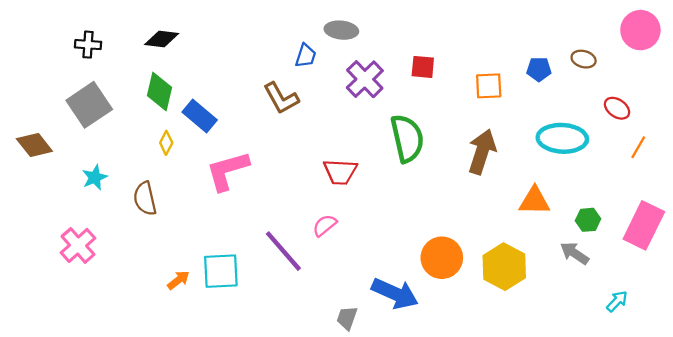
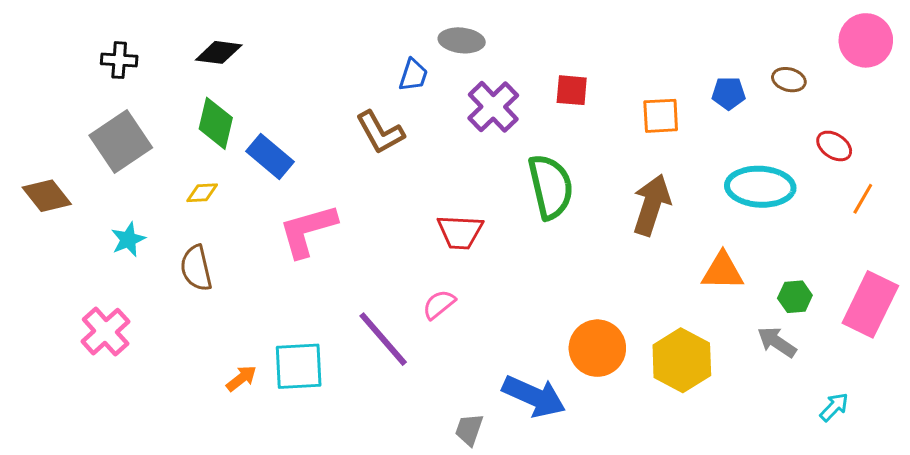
yellow diamond: (166, 143) -> (202, 193), moved, turned 60

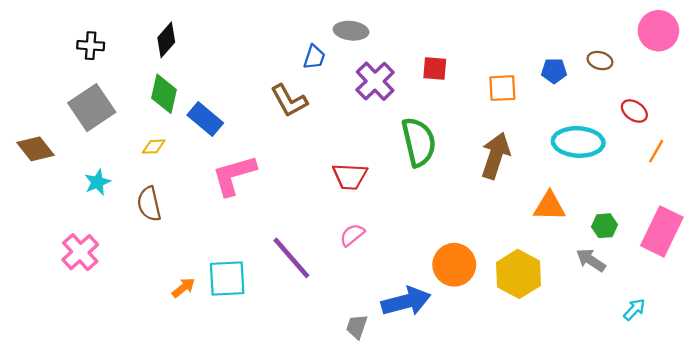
black diamond: (219, 52) -> (166, 40), turned -56
pink semicircle: (439, 304) -> (352, 235), moved
blue arrow: (534, 396) -> (406, 301), turned -39

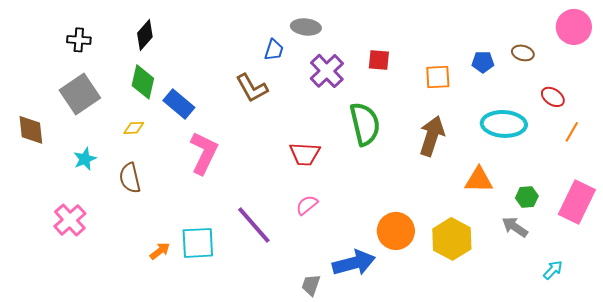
brown diamond: (36, 149) -> (31, 130), turned 32
pink L-shape: (234, 175) -> (204, 153), turned 132

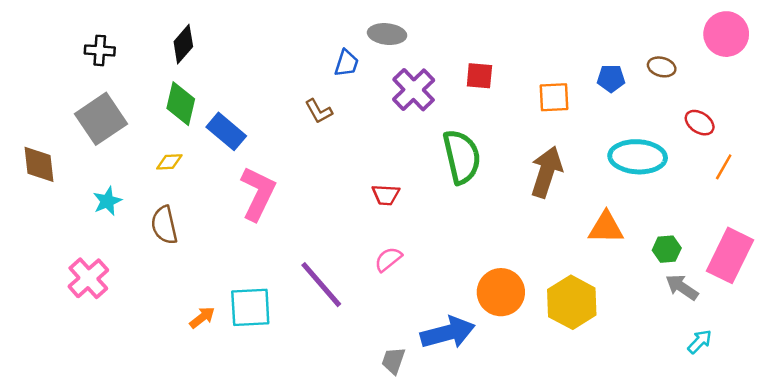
brown L-shape: (252, 88) -> (319, 111), size x0.7
red trapezoid: (305, 154) -> (386, 195), size x0.7
gray arrow: (515, 227) -> (682, 287), moved

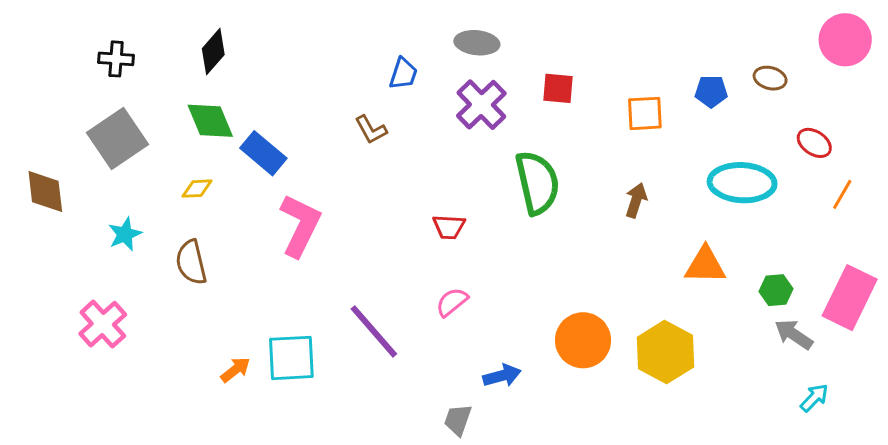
gray ellipse: (387, 34) -> (477, 43), moved
green diamond: (181, 104) -> (210, 121), turned -36
brown arrow: (546, 172) -> (636, 200), size x0.6
blue arrow: (448, 333) -> (502, 376), moved, size x0.6

